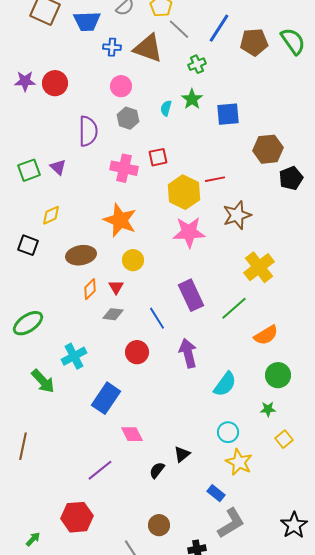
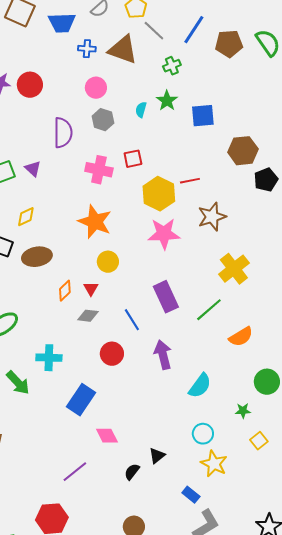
brown ellipse: (81, 255) -> (37, 257), moved
cyan cross: (74, 356) -> (49, 358), turned 30
green circle: (278, 375) -> (267, 382), moved

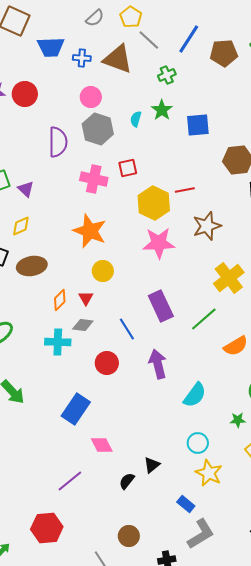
blue trapezoid: (62, 23) -> (51, 47), moved
gray hexagon: (103, 120) -> (98, 129), size x1.4
purple triangle: (33, 169) -> (26, 189), moved
cyan cross: (49, 358) -> (58, 342), moved

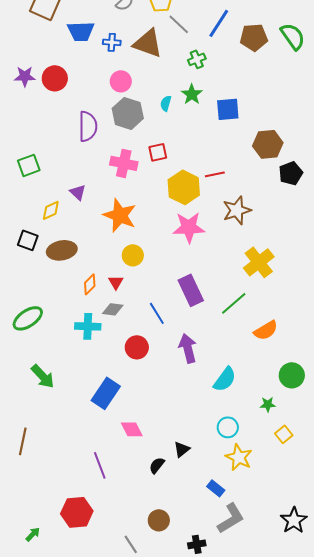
purple triangle: (26, 189) -> (78, 192), moved
purple line: (70, 481) -> (100, 465), turned -72

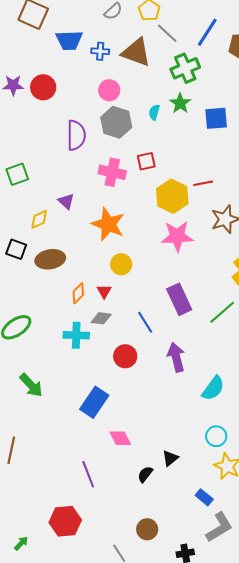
green cross: (197, 59) -> (185, 68), size x1.6

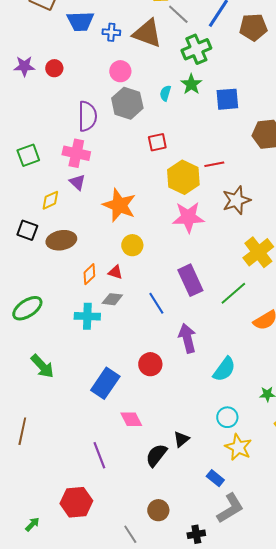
red circle: (43, 87) -> (54, 68), size x0.7
pink cross: (112, 172) -> (76, 153), moved
red triangle: (104, 291) -> (115, 272), turned -42
red circle: (125, 356) -> (150, 364), moved
black semicircle: (145, 474) -> (156, 455), size x1.4

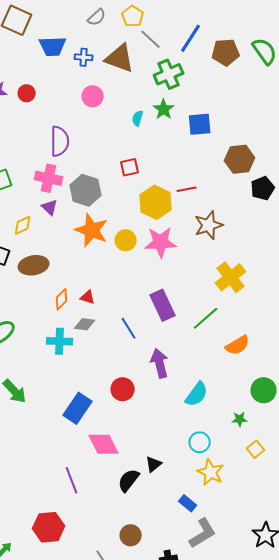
gray hexagon: (127, 103) -> (86, 190), moved
yellow circle: (132, 245) -> (126, 240), moved
pink diamond: (131, 419) -> (104, 444), size x1.4

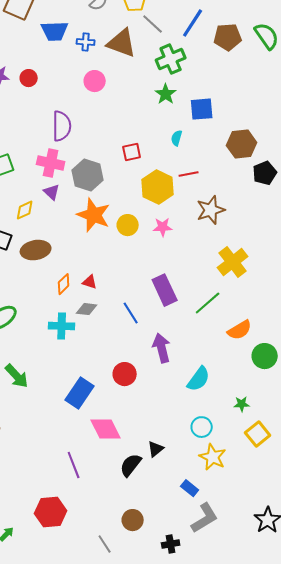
cyan semicircle: (138, 118) -> (177, 138), moved
pink star: (161, 242) -> (163, 227), size x0.6
green circle: (264, 390) -> (265, 356), moved
yellow square: (256, 449) -> (258, 434), size x1.4

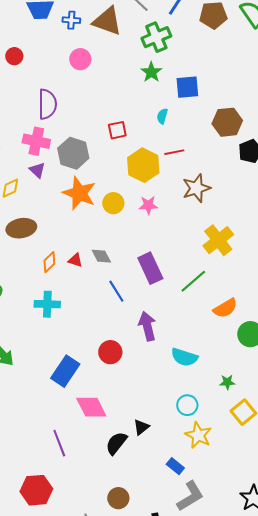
gray diamond: (87, 309) -> (101, 256), moved, turned 55
cyan semicircle: (199, 379) -> (184, 357), turned 72

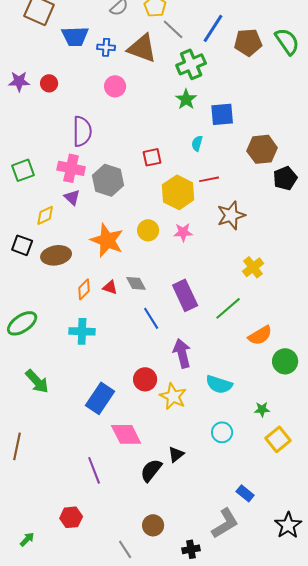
orange star: (79, 193) -> (107, 240), moved
yellow cross: (218, 240) -> (253, 267), size x0.7
yellow star: (198, 435) -> (173, 396), moved
blue rectangle: (175, 466) -> (245, 493), moved
red hexagon: (36, 490) -> (71, 517), size x0.7

